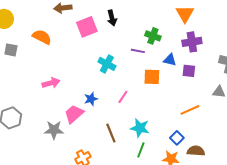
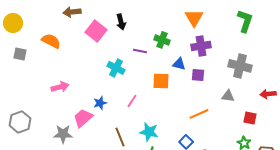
pink square: (87, 27) -> (96, 31), turned -30
purple line: (138, 51) -> (140, 51), moved

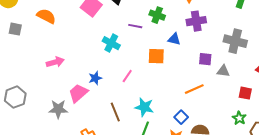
purple square: (198, 75) -> (205, 59), moved

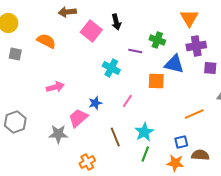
blue triangle: (174, 39) -> (174, 64), size x1.5
purple square: (205, 59) -> (210, 68), moved
cyan star: (144, 107) -> (144, 132), turned 30
blue square: (181, 117) -> (181, 142), turned 32

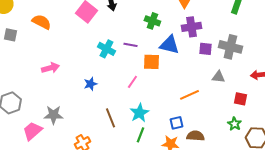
purple line: (135, 51) -> (130, 45), moved
pink line: (127, 101) -> (132, 82), moved
pink trapezoid: (78, 118) -> (32, 131), moved

